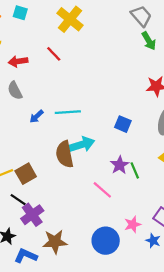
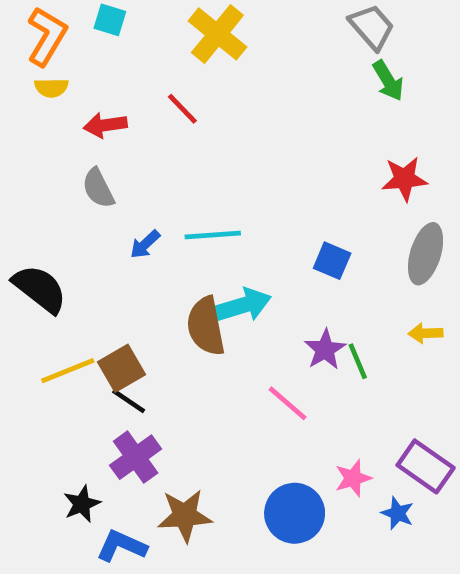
black line: (18, 200) -> (129, 401), moved

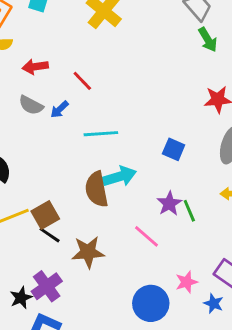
red line: (182, 109) -> (82, 81), moved
gray semicircle: (98, 188) -> (31, 105), turned -35
blue arrow: (145, 244) -> (59, 109), moved
purple cross: (136, 457) -> (47, 286), moved
brown star: (185, 516) -> (88, 252), moved

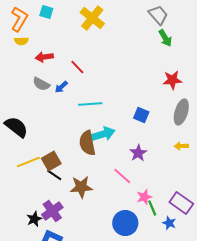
green line: (189, 211) -> (152, 208), moved
pink star: (186, 282) -> (144, 197), moved

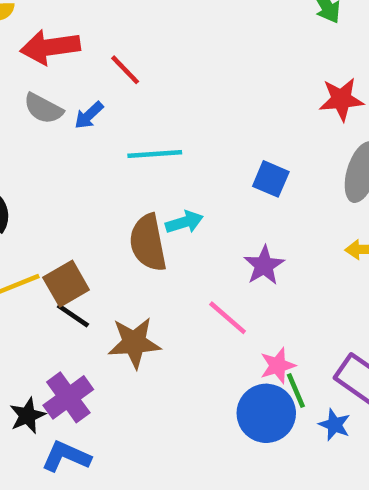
red arrow: (44, 57) -> (50, 47), size x1.4
cyan arrow: (103, 134) -> (184, 222), size x0.7
blue circle: (125, 223) -> (266, 413), moved

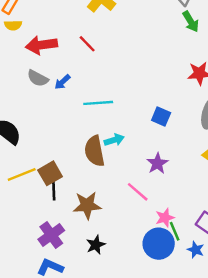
red line: (125, 70) -> (87, 44), moved
black line: (73, 315) -> (54, 191), turned 54
black star: (27, 416) -> (96, 245), moved

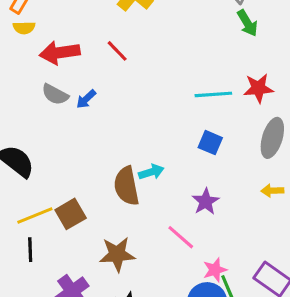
cyan line: (98, 103) -> (213, 94), moved
black line: (54, 191) -> (30, 250), moved

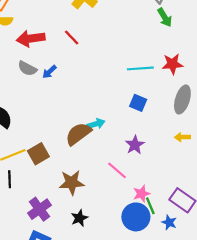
brown semicircle: (126, 186) -> (78, 134), turned 64

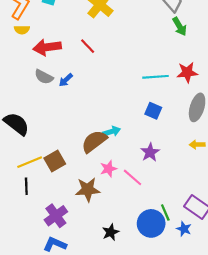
pink star: (141, 194) -> (108, 169), moved
black star: (79, 218) -> (111, 232), moved

